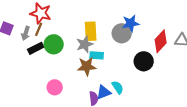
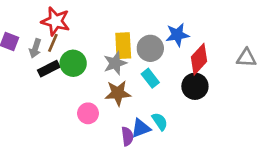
gray circle: (122, 33) -> (150, 48), moved
red diamond: (161, 41) -> (199, 59), moved
cyan rectangle: (97, 55) -> (150, 78), moved, turned 48
pink circle: (55, 87) -> (88, 113), moved

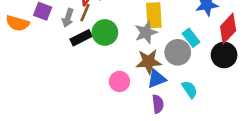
gray circle: (150, 48) -> (178, 52), moved
cyan rectangle: (150, 78) -> (191, 38), moved
blue triangle: (141, 128) -> (157, 79), moved

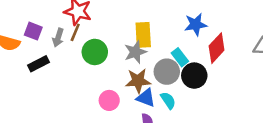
black rectangle: (81, 38) -> (38, 64), moved
black circle: (224, 55) -> (194, 76), moved
blue triangle: (157, 79) -> (146, 98), turned 42
cyan semicircle: (190, 89) -> (168, 100), moved

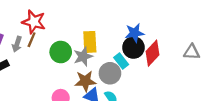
green circle: (95, 52) -> (61, 52), moved
black circle: (194, 76) -> (133, 48), moved

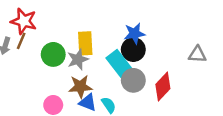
red diamond: (153, 53) -> (163, 86), moved
cyan rectangle: (121, 61) -> (120, 64), size x1.6
gray circle: (110, 73) -> (133, 80), moved

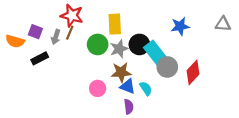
blue star: (135, 34) -> (180, 26), moved
yellow rectangle: (85, 43) -> (115, 24), moved
black circle: (133, 50) -> (139, 44), moved
gray triangle: (197, 54) -> (223, 24), moved

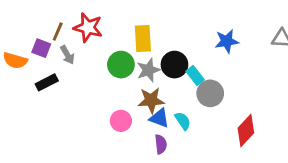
brown line: (70, 33) -> (58, 32), moved
gray arrow: (56, 37) -> (67, 55), turned -48
cyan rectangle: (155, 53) -> (195, 76), size x0.6
red diamond: (193, 72) -> (246, 130), moved

